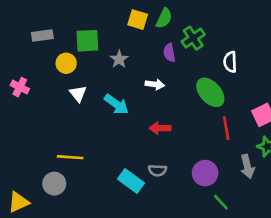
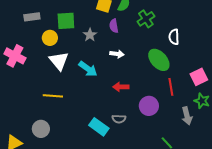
purple semicircle: (169, 53) -> (114, 26), moved
pink cross: (20, 87) -> (15, 56), size x1.5
white triangle: (78, 94) -> (59, 61), size x1.5
yellow line: (70, 157) -> (53, 96), moved
purple circle: (205, 173) -> (149, 106), moved

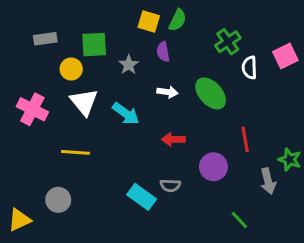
green cross: (146, 19) -> (228, 42), moved
pink cross: (15, 56) -> (32, 109), moved
green ellipse: (159, 60) -> (211, 93), moved
pink square: (199, 77) -> (285, 56), moved

